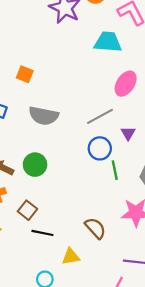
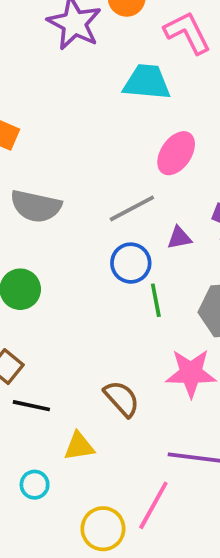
purple triangle: (128, 133) -> (179, 238), turned 48

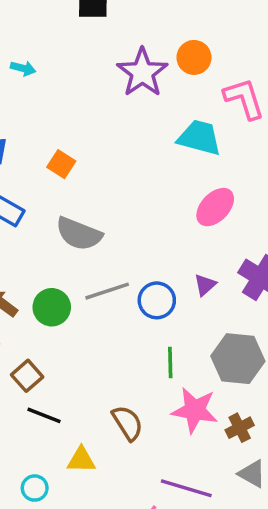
gray line: (132, 208) -> (107, 291), moved
purple triangle: (179, 238) -> (205, 285), turned -40
green line: (156, 300) -> (170, 362), moved

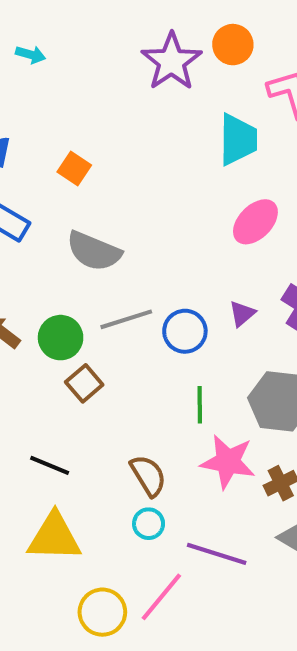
cyan trapezoid: (199, 138) -> (238, 139), turned 75
brown square: (27, 376) -> (84, 383), moved
yellow triangle: (81, 460) -> (54, 537), moved, size x1.6
cyan circle: (35, 488) -> (149, 524), moved

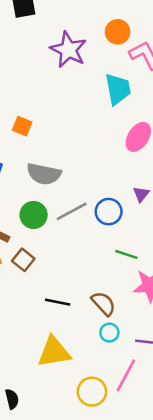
orange circle: (233, 45) -> (118, 32), moved
green circle: (61, 338) -> (34, 215), moved
brown square: (84, 383) -> (23, 260), moved
green line: (200, 405) -> (126, 254), turned -60
black line: (50, 465) -> (58, 302), moved

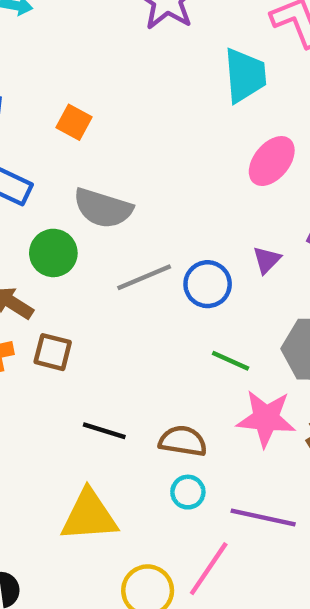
green circle: (34, 215) -> (53, 253), moved
brown square: (23, 260) -> (53, 352), turned -30
brown semicircle: (103, 303) -> (183, 441), turned -44

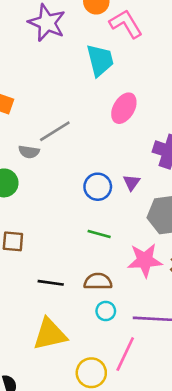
gray semicircle: (103, 208) -> (29, 152), size x0.6
purple triangle: (267, 260) -> (132, 183), moved
gray line: (144, 277) -> (55, 131), moved
green line: (231, 361) -> (99, 234), moved

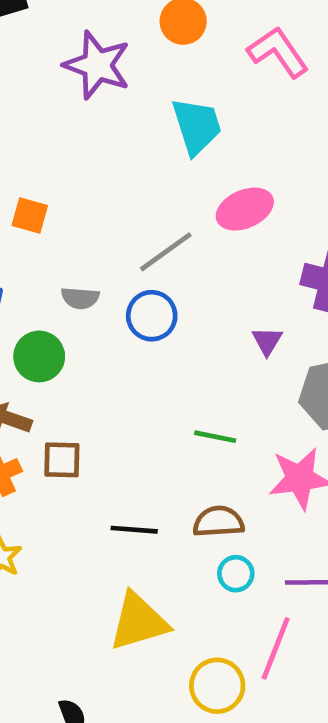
pink L-shape: (126, 24) -> (278, 52), moved
pink ellipse: (124, 108) -> (245, 209), turned 40
gray line: (55, 131) -> (166, 252), moved
blue circle: (98, 187) -> (152, 316), moved

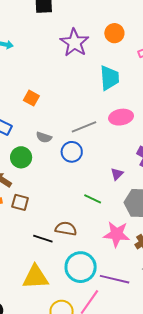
green line: (215, 437) -> (93, 199), moved
brown semicircle: (218, 522) -> (66, 229), moved
cyan circle: (236, 574) -> (81, 267), size x2.0

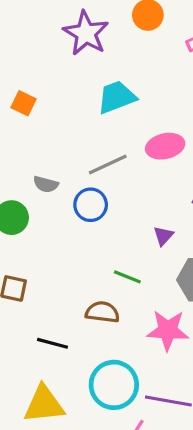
cyan trapezoid: (109, 78) -> (117, 97), moved, turned -104
orange square: (31, 98) -> (24, 103), moved
brown semicircle: (66, 229) -> (102, 312), moved

